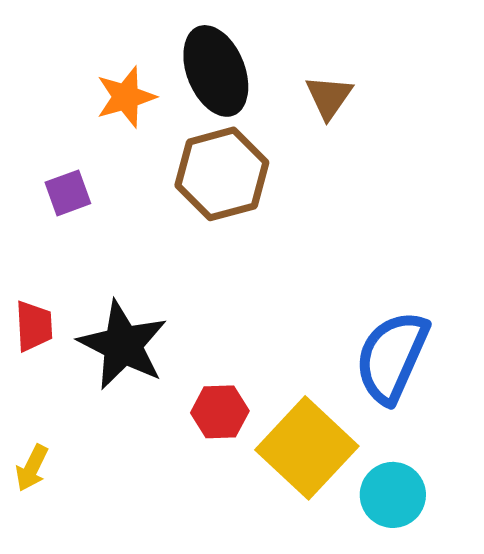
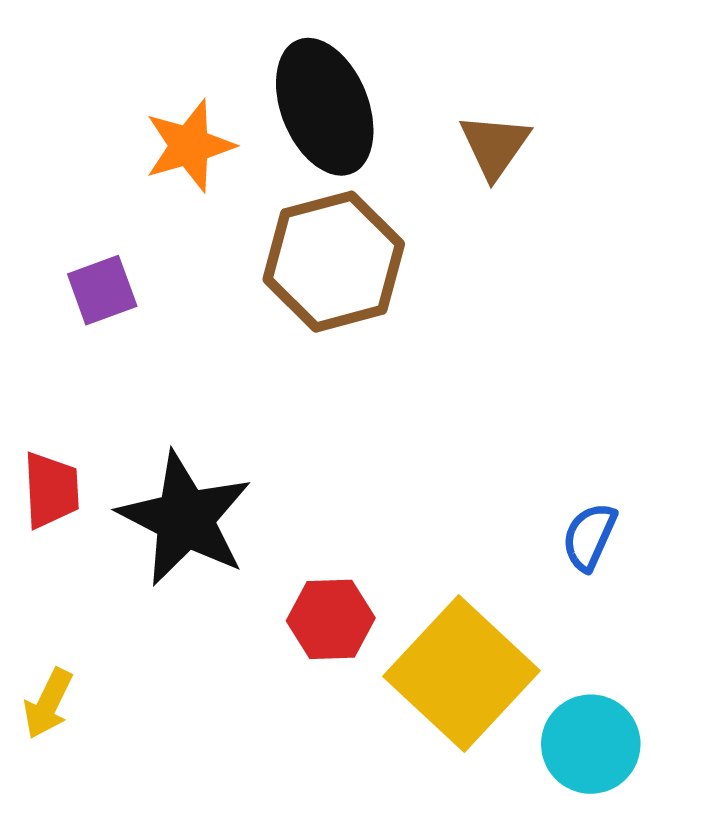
blue semicircle: (392, 357) -> (589, 537), size x0.5

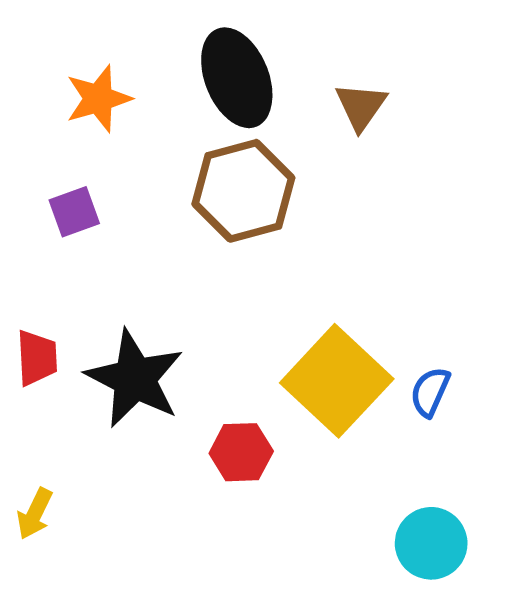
orange star: (189, 146) -> (98, 99), moved
yellow square: (461, 673) -> (337, 381), moved

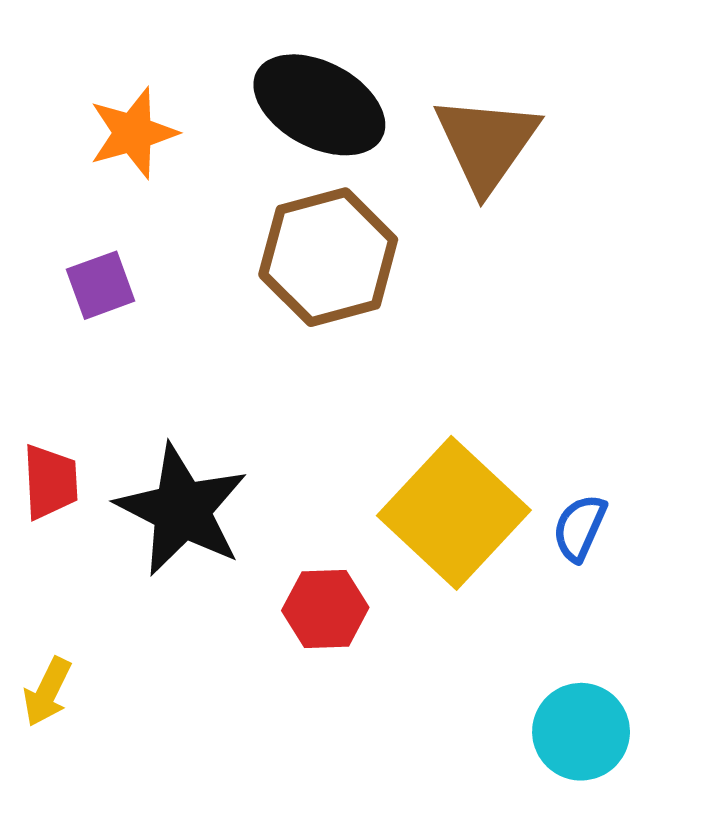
black ellipse: (237, 78) -> (319, 105), turned -40
brown triangle: (361, 106) -> (486, 143), size x1.5

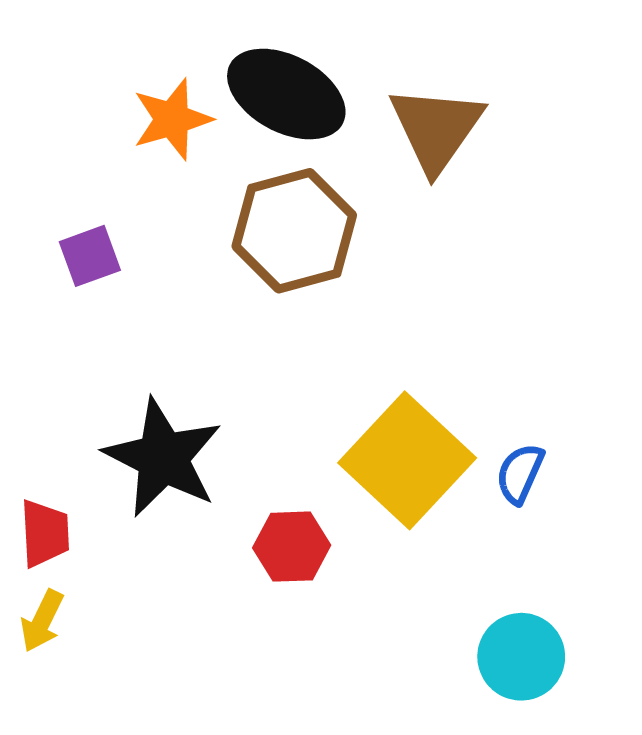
orange star: (133, 133) -> (172, 119), moved
red trapezoid: (50, 482) -> (45, 533), moved

